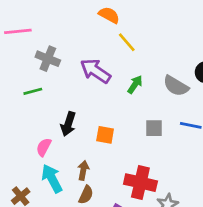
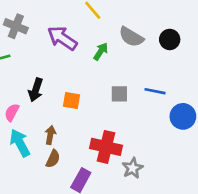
gray semicircle: (176, 86) -> (131, 37), moved

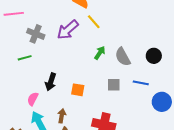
gray semicircle: (131, 37) -> (123, 57), moved, turned 30
purple arrow: (62, 38) -> (68, 30), moved, turned -75
black circle: (170, 39) -> (154, 56), moved

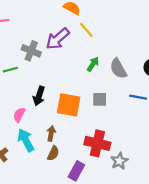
gray cross: (36, 34) -> (31, 51), moved
gray square: (114, 85) -> (100, 99), moved
orange square: (78, 90) -> (69, 105), size x1.6

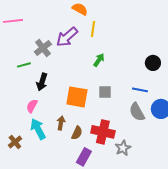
yellow line: (86, 30) -> (93, 29), turned 49
gray cross: (31, 51) -> (43, 48), turned 30
gray semicircle: (118, 68) -> (137, 112), moved
black arrow: (39, 96) -> (42, 82), moved
brown semicircle: (53, 153) -> (77, 133), moved

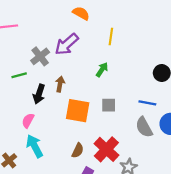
yellow line: (93, 29) -> (111, 37), moved
brown arrow: (61, 123) -> (60, 84), moved
red cross: (103, 132) -> (106, 149), turned 30

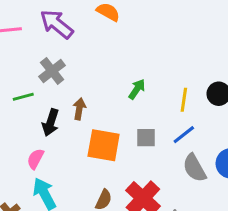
yellow line: (111, 37) -> (184, 100), moved
purple arrow: (67, 44) -> (57, 24), moved, turned 80
blue line: (147, 103) -> (184, 135), moved, turned -49

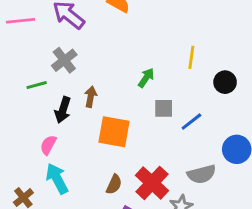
yellow line: (184, 100) -> (191, 57), moved
gray square: (146, 138) -> (164, 108), moved
gray semicircle: (194, 168) -> (202, 174), moved, turned -76

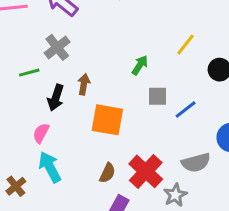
yellow line: (191, 57) -> (186, 45), turned 30

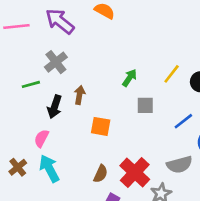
yellow line: (186, 45) -> (172, 74), moved
blue line: (186, 109) -> (183, 121), moved
orange square: (107, 120) -> (101, 126), size x0.7
brown cross: (16, 186) -> (18, 167), moved

